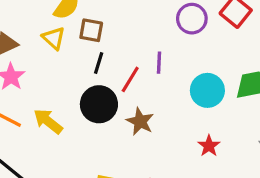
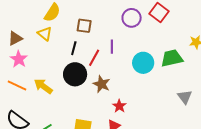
brown square: (91, 30) -> (84, 26), moved
red star: (209, 146) -> (119, 106), moved

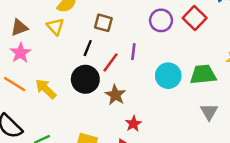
gray triangle: (185, 97) -> (209, 112), moved

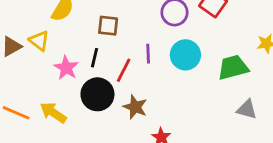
yellow triangle: (55, 26) -> (39, 41), moved
pink star: (20, 53) -> (66, 68), moved
cyan circle: (168, 76) -> (185, 55), moved
gray triangle: (209, 112) -> (247, 109), turned -36

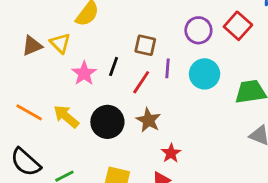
brown square: (108, 26) -> (145, 45), moved
black circle: (97, 94) -> (107, 122), moved

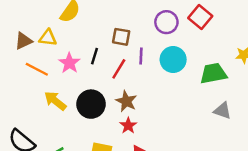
yellow triangle: (60, 43) -> (48, 38), turned -36
orange line: (29, 112) -> (37, 69), moved
red star: (171, 153) -> (128, 126), moved

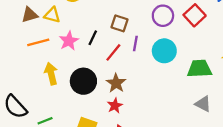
orange line: (37, 69) -> (38, 42), turned -50
yellow arrow: (55, 101) -> (51, 74), turned 30

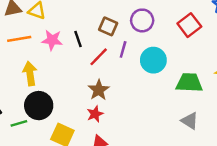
purple circle: (163, 16) -> (142, 20), moved
black line: (93, 38) -> (78, 39), turned -49
pink star: (69, 41) -> (52, 40), turned 30
black circle: (83, 81) -> (39, 106), moved

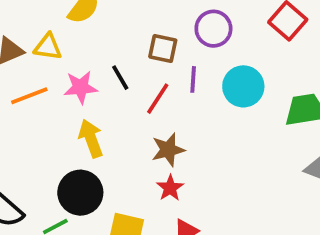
yellow arrow: (30, 74) -> (91, 138), moved
brown star: (99, 90) -> (168, 150), turned 30

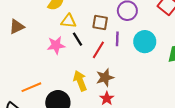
yellow triangle: (48, 47) -> (69, 21), moved
orange line: (29, 96) -> (31, 87), moved
yellow arrow: (91, 138) -> (80, 81), moved

